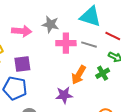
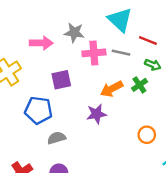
cyan triangle: (90, 17) -> (120, 20), turned 30
purple square: (22, 64) -> (61, 80), moved
orange arrow: (79, 75) -> (112, 89), turned 36

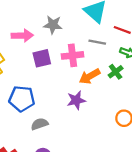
pink cross: (94, 53) -> (72, 55), moved
purple square: (61, 80) -> (42, 58), moved

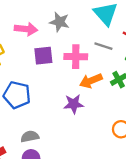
gray semicircle: (40, 124) -> (30, 136), moved

